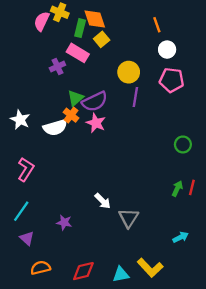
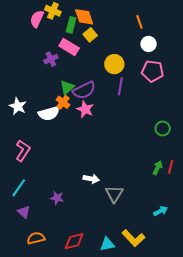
white arrow: (103, 201) -> (91, 179), turned -35

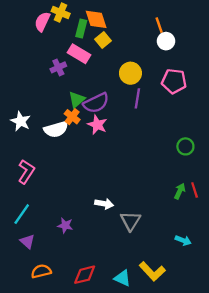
white circle: (149, 44) -> (166, 41), moved
red line: (171, 167) -> (195, 190), turned -32
cyan arrow: (161, 211) -> (183, 240), turned 48
cyan triangle: (107, 244) -> (122, 278), turned 35

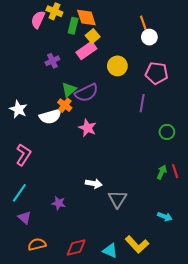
pink rectangle: (79, 54) -> (86, 50), moved, turned -66
purple line: (137, 98) -> (142, 103), moved
pink star: (97, 125) -> (87, 128), moved

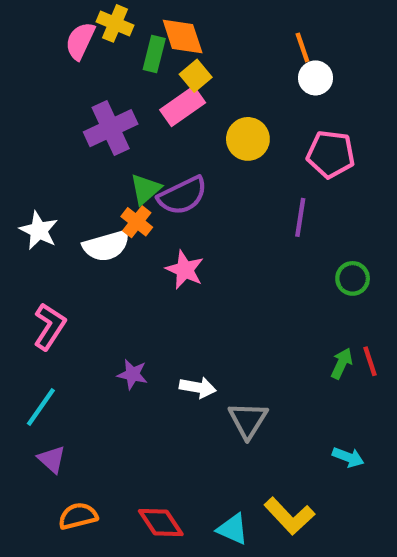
purple cross: (52, 61) -> (111, 128), size x1.6
purple star: (59, 203) -> (132, 374), moved
red diamond: (76, 247) -> (161, 523), turned 70

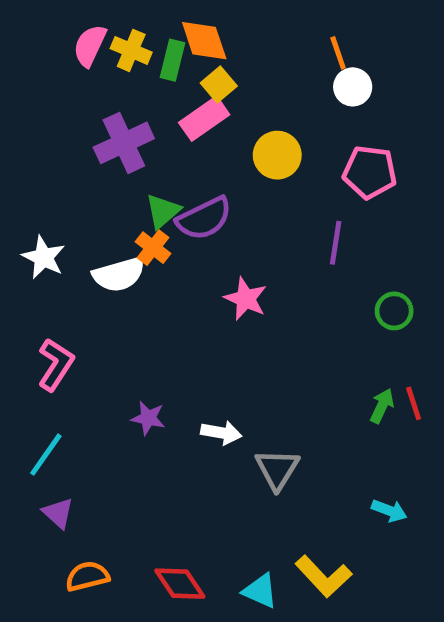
yellow cross: (115, 23) -> (131, 50), moved
pink star: (185, 270) -> (246, 299), moved

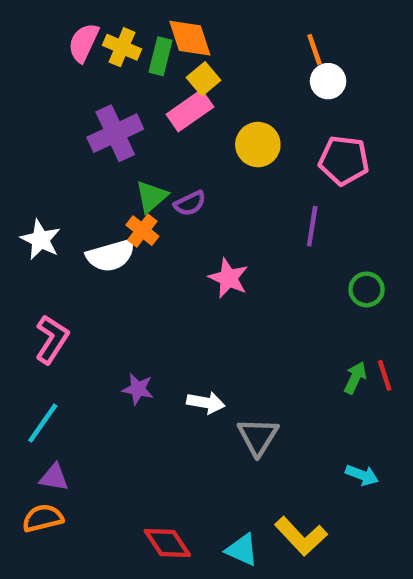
purple semicircle: (204, 218) -> (190, 203), size x0.6
purple triangle: (58, 513) -> (54, 477), turned -32
orange semicircle: (87, 576) -> (43, 518), moved

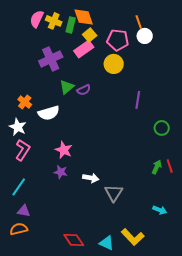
pink pentagon: (344, 160) -> (118, 40), moved
orange cross: (142, 231) -> (25, 102), moved
white star: (40, 240) -> (18, 127), moved
pink star: (228, 278) -> (64, 150), moved

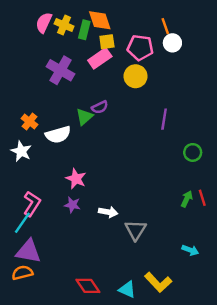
yellow square: (90, 35) -> (107, 42), turned 32
purple cross: (51, 59) -> (60, 70), turned -35
green triangle: (67, 87) -> (84, 117), moved
pink L-shape: (23, 150) -> (32, 204), moved
purple triangle: (24, 211) -> (28, 251), size x1.6

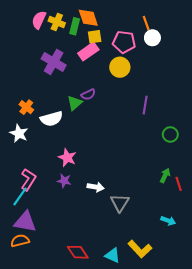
red line: (202, 198) -> (179, 184), moved

